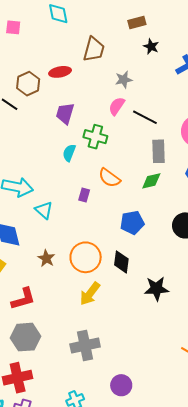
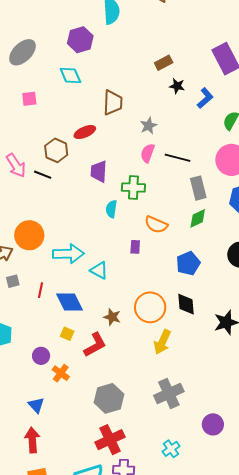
brown rectangle: (137, 22) -> (164, 63), moved
black star: (151, 47) -> (177, 86), moved
red L-shape: (23, 299) -> (95, 345), moved

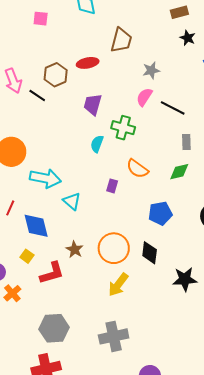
gray rectangle: (198, 188) -> (186, 142), size x0.7

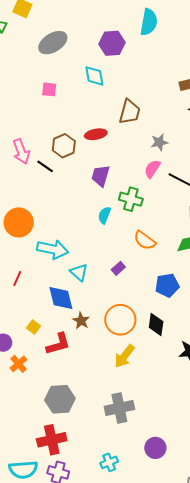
purple rectangle: (112, 186) -> (118, 268), moved, turned 32
blue diamond: (36, 226) -> (61, 298), moved

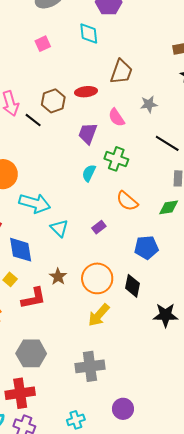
pink square: (49, 89) -> (43, 44), turned -35
pink semicircle: (152, 169) -> (116, 118), moved, turned -72
blue diamond: (61, 298) -> (21, 250), moved

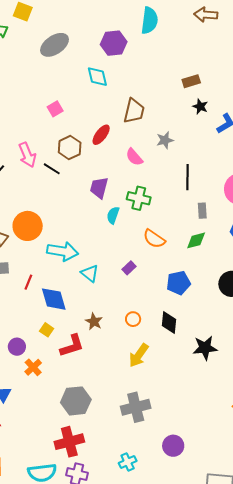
pink square: (43, 44) -> (55, 109), moved
red ellipse: (86, 92) -> (101, 135), turned -40
purple trapezoid: (88, 133) -> (99, 188), moved
black line: (167, 143) -> (188, 177), turned 65
orange circle: (97, 278) -> (133, 319), size x0.5

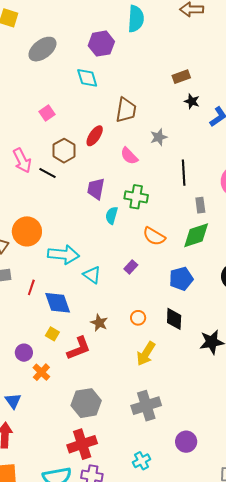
green diamond: (196, 240) -> (196, 235), size x1.4

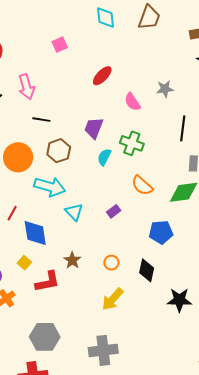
brown trapezoid: (126, 110) -> (149, 17), moved
brown hexagon: (64, 151) -> (59, 151), moved
black line: (48, 173) -> (41, 120), moved, turned -30

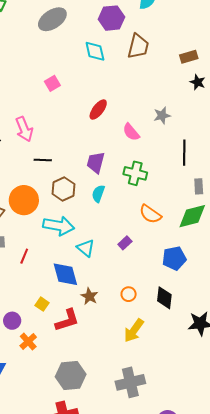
cyan semicircle: (104, 157) -> (98, 194), moved
blue diamond: (35, 233) -> (65, 274), moved

